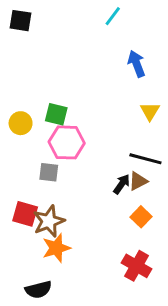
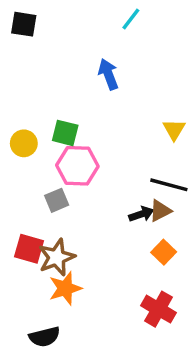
blue arrow: (136, 64) -> (108, 74), moved
gray square: (49, 172) -> (57, 200), turned -30
black arrow: (122, 184) -> (141, 214), turned 36

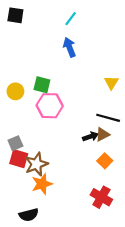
cyan line: (131, 19) -> (71, 19), moved
gray square: (57, 200) -> (15, 143), moved

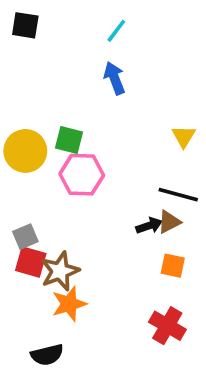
yellow circle: (15, 91) -> (25, 151), size x1.5
orange square: (105, 161) -> (173, 266), turned -32

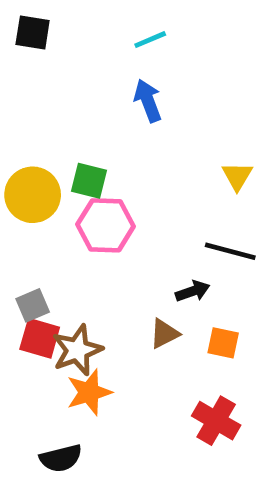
cyan line: (116, 31) -> (150, 40), turned 30
brown triangle: (169, 222) -> (164, 334), moved

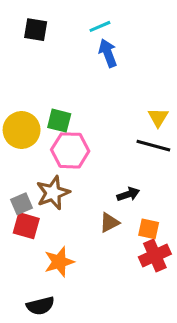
black square: (33, 32) -> (36, 30), moved
blue arrow: (148, 101) -> (108, 53), moved
black line: (230, 251) -> (153, 146), moved
brown star: (77, 350) -> (53, 193), moved
red cross: (216, 421) -> (155, 256), moved, turned 36

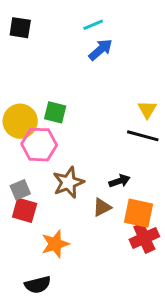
black square: (36, 30) -> (20, 28), moved
blue arrow: (108, 53) -> (100, 50), turned 70
pink hexagon: (70, 150) -> (39, 145), moved
brown star: (53, 193) -> (68, 183), moved
orange square: (149, 229) -> (138, 213), size x1.5

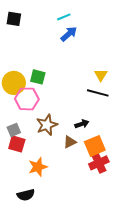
orange square: (138, 213) -> (95, 146), turned -35

